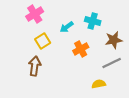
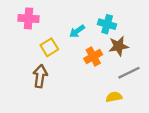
pink cross: (35, 14) -> (29, 18), moved, turned 36
brown star: (114, 40) -> (119, 46), moved

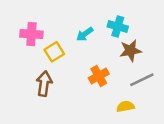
pink cross: (29, 18) -> (31, 34), moved
orange cross: (93, 56) -> (99, 76), moved

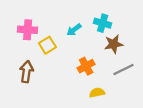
brown arrow: (44, 84) -> (26, 72), moved
yellow semicircle: (125, 106) -> (97, 93), moved

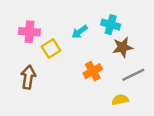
yellow semicircle: (97, 93) -> (120, 100), moved

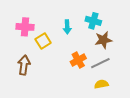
cyan arrow: (80, 32) -> (67, 27), turned -56
gray line: (133, 75) -> (100, 63), moved

